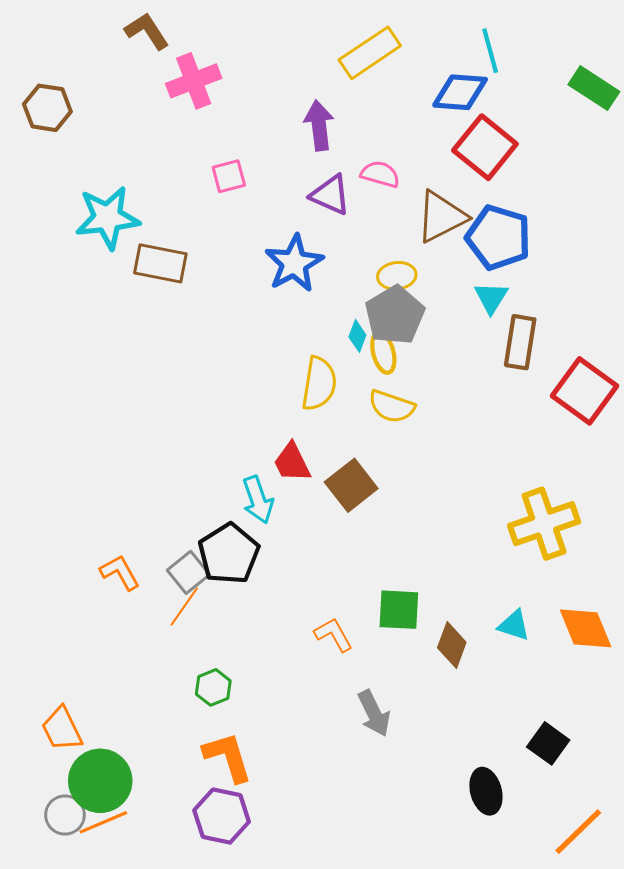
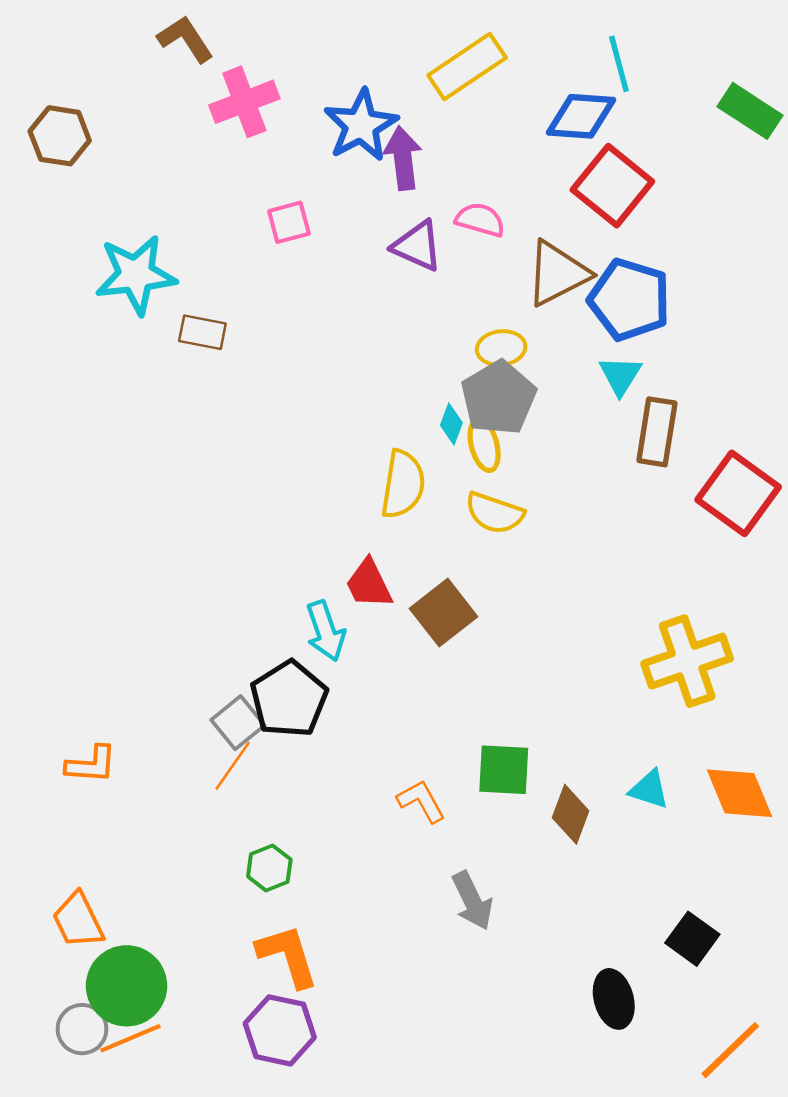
brown rectangle: (160, 263) -> (202, 332), size x0.7
blue star: (294, 263) -> (361, 125), moved
orange L-shape: (120, 572) -> (91, 765), moved, turned 123

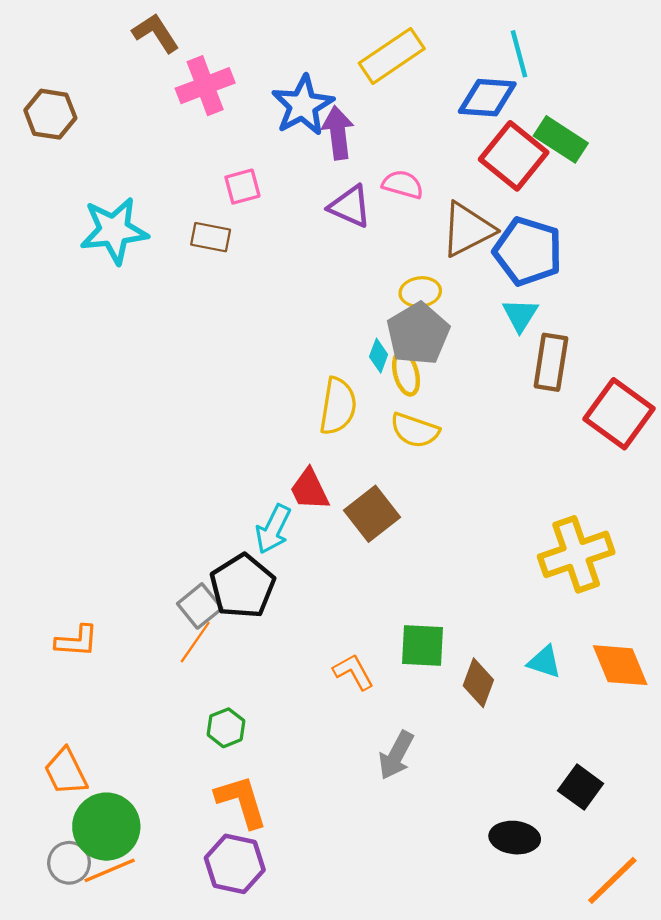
green rectangle: (750, 111) -> (561, 139), moved
brown rectangle: (202, 332) -> (211, 237), moved
cyan arrow: (326, 631) -> (273, 529), turned 45
gray arrow: (472, 901) -> (396, 755), turned 54
black ellipse: (614, 999) -> (515, 838), turned -69

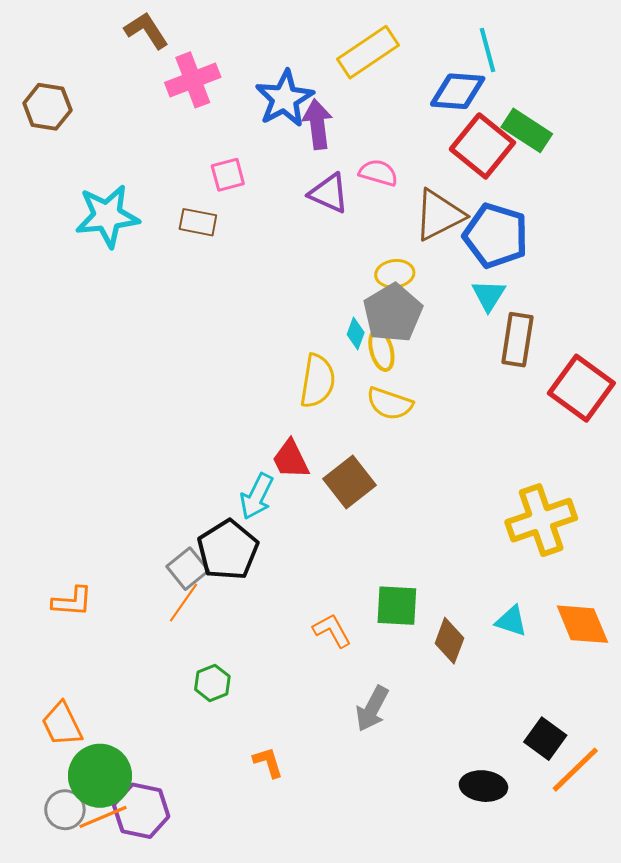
orange L-shape: (241, 801) -> (268, 762), moved, size x0.6
purple hexagon: (235, 864) -> (141, 811), moved
orange line: (612, 880) -> (575, 770), moved

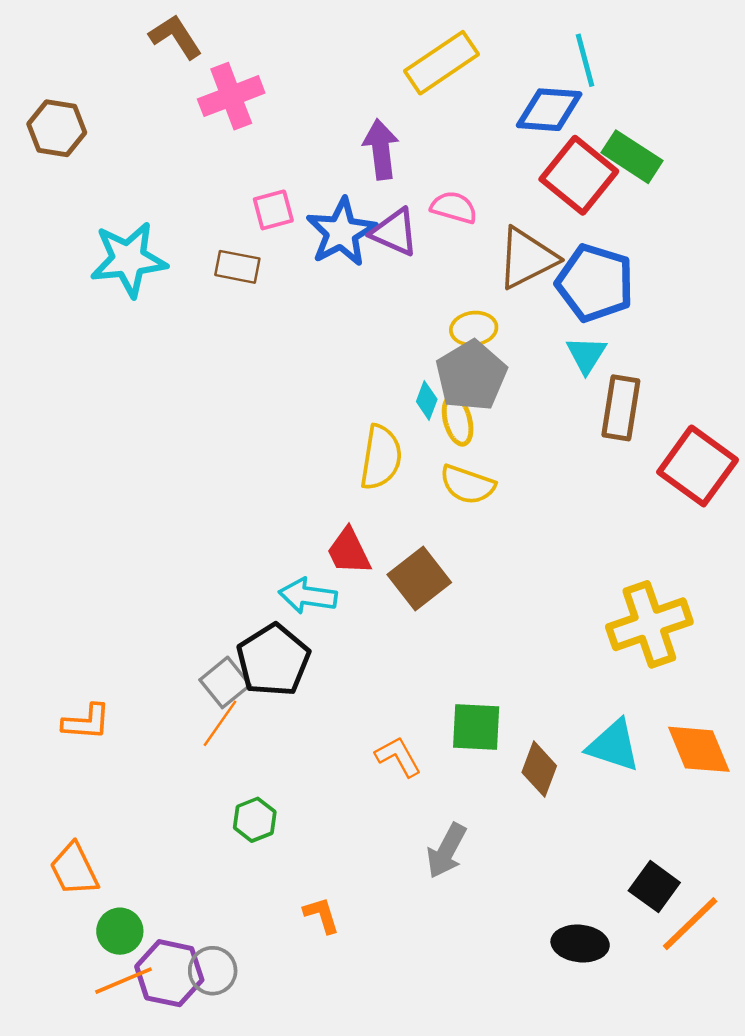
blue star: (285, 98) -> (341, 232), moved
cyan arrow: (257, 496) -> (308, 596), turned 72
cyan triangle: (511, 621) -> (613, 746), size x1.4
green circle: (100, 776) -> (120, 931), size x0.6
gray circle: (65, 810) -> (213, 971), moved

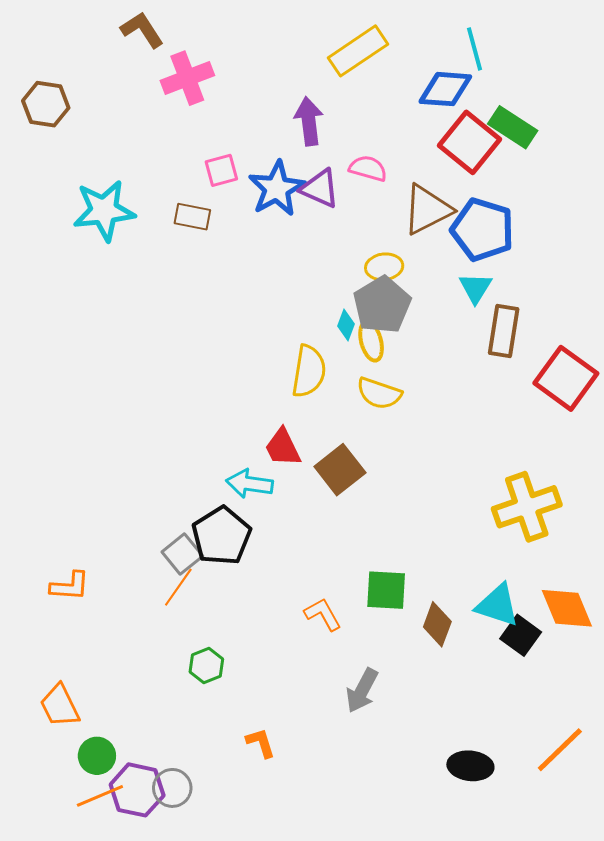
black square: (654, 887) -> (521, 635), moved

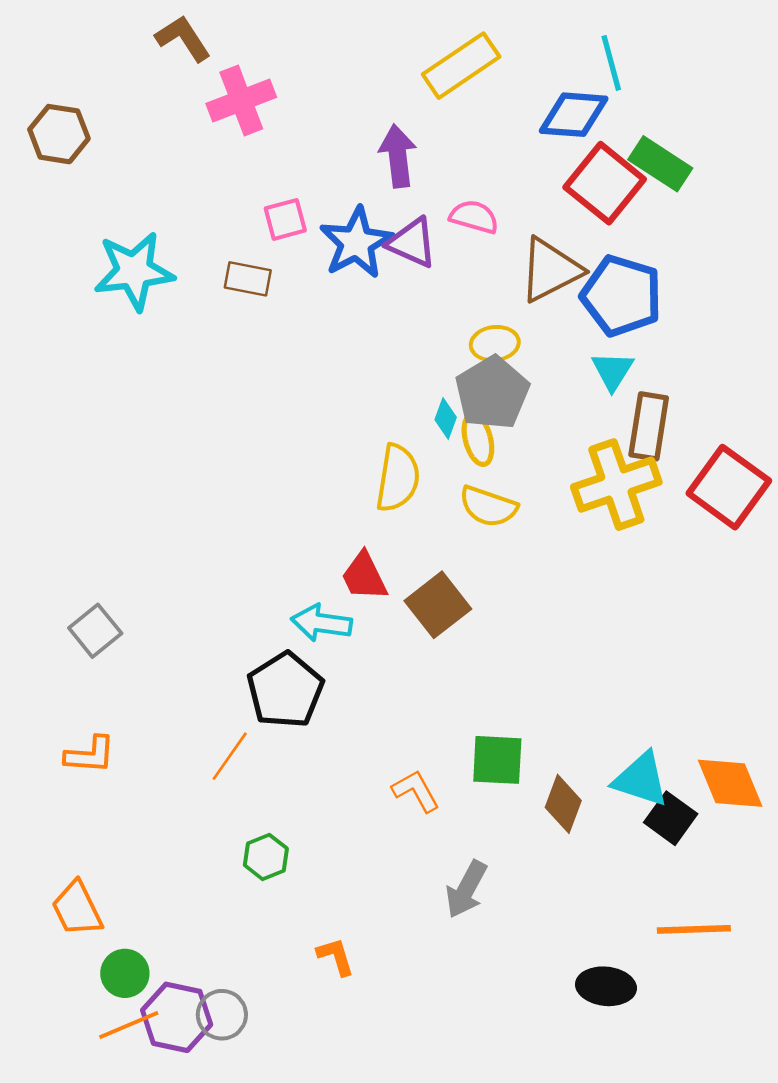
yellow cross: (527, 507) -> (616, 485), moved
gray square: (182, 554) -> (95, 631), moved
orange line: (560, 750) -> (694, 929), moved, turned 42

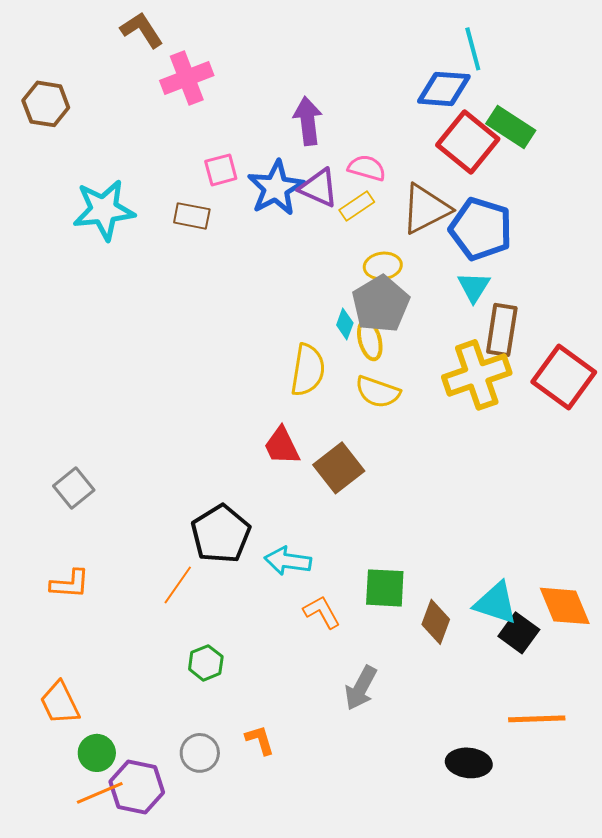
yellow rectangle: (461, 66) -> (357, 206), moved, size x0.6
cyan arrow: (321, 623) -> (288, 561), moved
gray circle: (222, 1015) -> (200, 753), moved

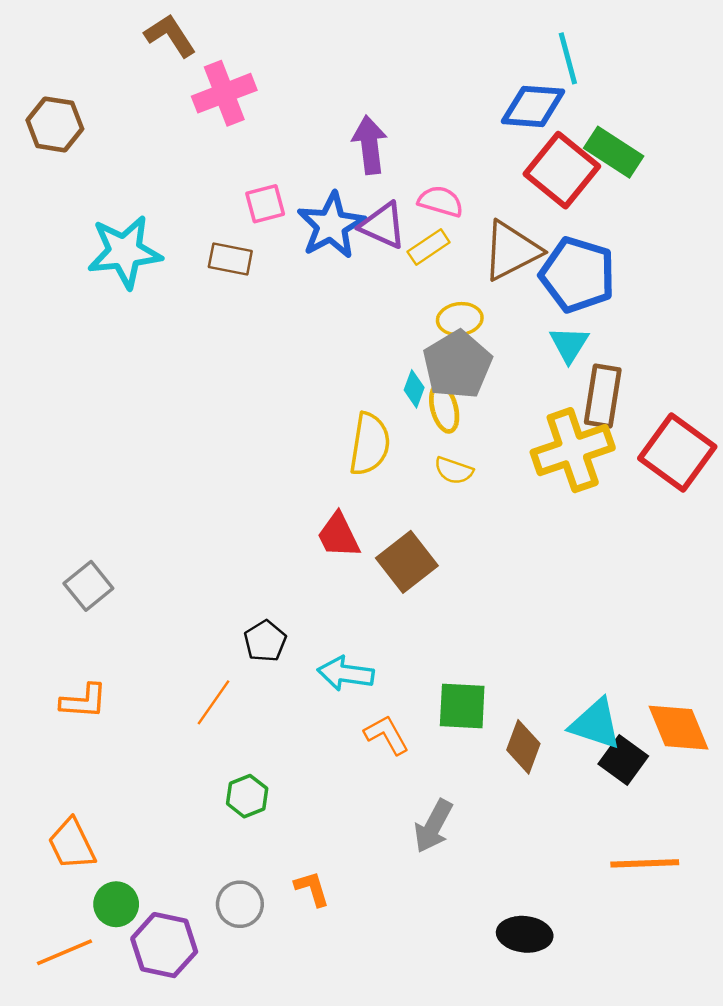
yellow semicircle: (378, 392) -> (454, 470), size x0.7
black pentagon: (221, 534) -> (265, 641), size x0.6
black ellipse: (469, 763) -> (525, 934), moved
orange line: (100, 793) -> (64, 952), moved

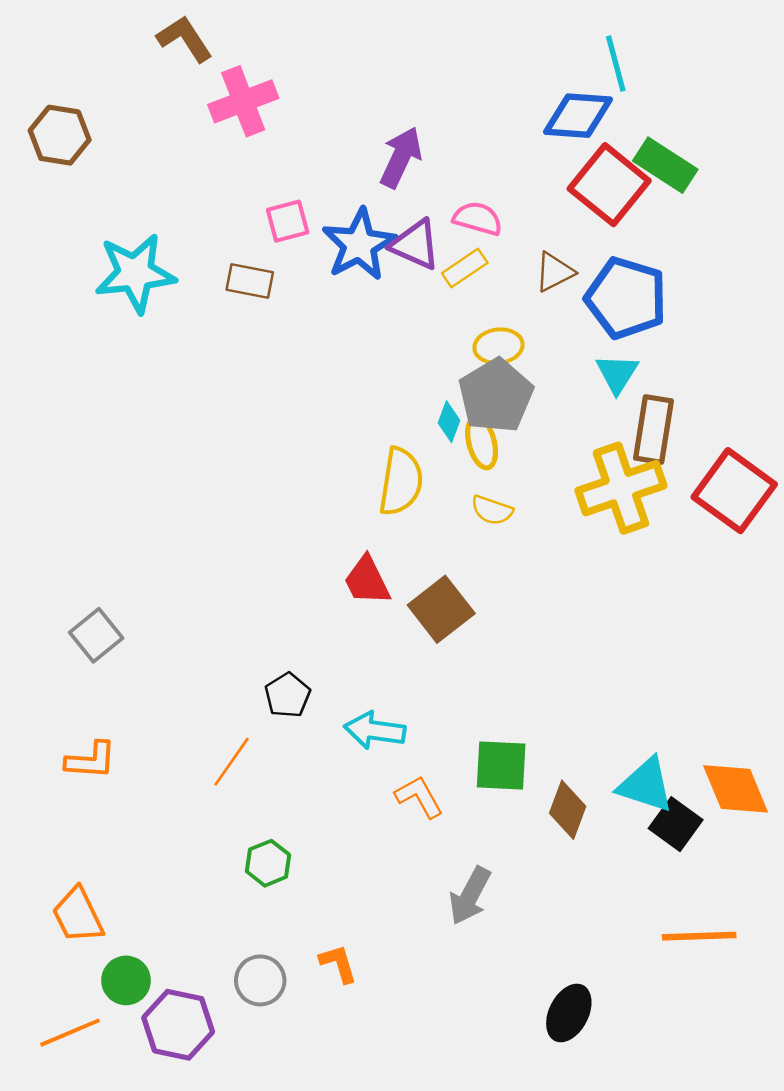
purple arrow: (370, 145) -> (401, 157), turned 32
brown triangle: (511, 251) -> (555, 272), size x0.6
black ellipse: (525, 934) -> (569, 1013), turned -69

